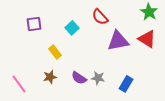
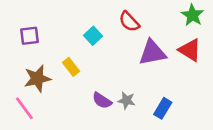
purple square: (34, 24) -> (30, 36), moved
brown star: (50, 77) -> (37, 79), moved, size x1.5

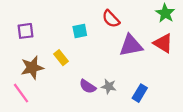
cyan square: (93, 36) -> (80, 31), turned 32

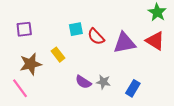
red semicircle: (111, 19) -> (96, 37), moved

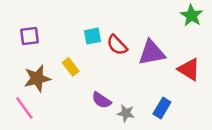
red triangle: (155, 41) -> (189, 69), moved
gray star: (103, 82) -> (126, 113), moved

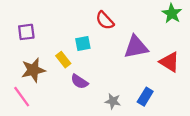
cyan square: (92, 36) -> (83, 44), moved
red semicircle: (117, 45) -> (105, 20), moved
purple semicircle: (101, 100) -> (79, 82), moved

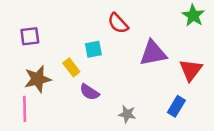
red triangle: (169, 62) -> (191, 70), turned 35
pink line: (22, 97) -> (25, 109), turned 35
blue rectangle: (145, 97) -> (176, 106), moved

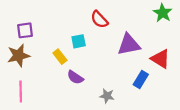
red triangle: (191, 70) -> (160, 59), turned -35
brown star: (38, 79) -> (18, 55), moved
blue rectangle: (176, 106) -> (141, 80), moved

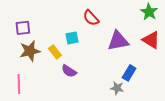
brown star: (18, 55) -> (30, 51), moved
red triangle: (160, 59) -> (151, 40), moved
gray star: (107, 96) -> (117, 88), moved

